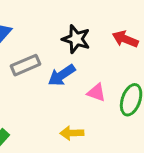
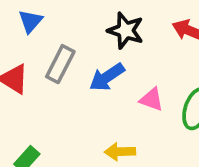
gray rectangle: (25, 65) -> (60, 64), turned -40

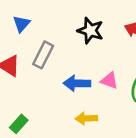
blue arrow: (107, 77) -> (77, 83), moved, turned 35

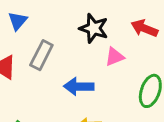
pink triangle: (109, 81) -> (115, 57), moved, turned -42

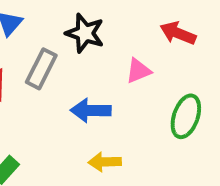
black star: (94, 28) -> (85, 33), moved

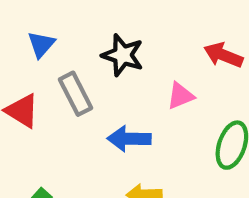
gray rectangle: (41, 69) -> (76, 94), turned -54

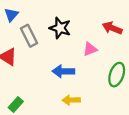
blue triangle: (41, 44) -> (11, 15), moved
gray rectangle: (76, 94) -> (29, 36), moved

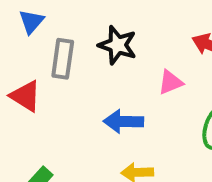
gray rectangle: (29, 36) -> (63, 59), turned 35

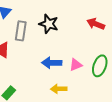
pink triangle: (170, 82) -> (76, 65), moved

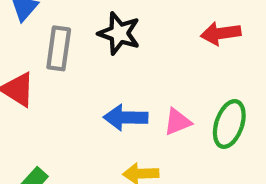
red arrow: (96, 24) -> (221, 33), turned -30

